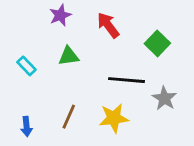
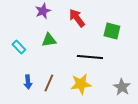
green square: (157, 43) -> (112, 31), turned -30
gray star: (164, 98) -> (122, 87), moved
blue arrow: (26, 126) -> (28, 82), moved

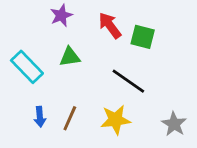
green square: (112, 31) -> (143, 37), moved
cyan rectangle: (19, 47) -> (27, 67), size x1.6
black line: (90, 57) -> (128, 81), turned 30

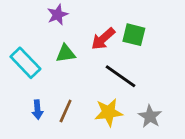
red arrow: (110, 25) -> (103, 39), moved, turned -95
gray star: (174, 124) -> (150, 116), moved

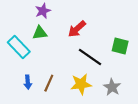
green square: (134, 35) -> (120, 46), moved
green triangle: (66, 53) -> (40, 33), moved

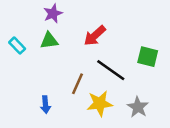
cyan rectangle: (19, 47) -> (17, 46), moved, size x0.6
blue arrow: (28, 82) -> (45, 105), moved
brown line: (49, 83) -> (78, 84), moved

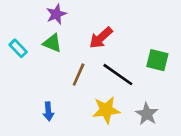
green triangle: (49, 41) -> (52, 43), turned 30
brown line: (78, 84) -> (79, 75), moved

